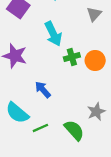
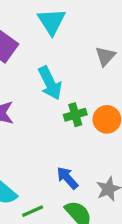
blue arrow: (43, 90) -> (67, 178), moved

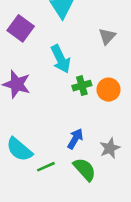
blue arrow: (67, 178) -> (75, 139), turned 72

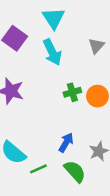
cyan arrow: (61, 59) -> (52, 52), moved

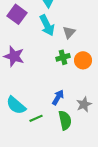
gray triangle: (96, 46) -> (69, 32), moved
green semicircle: (75, 171) -> (65, 120), turned 30

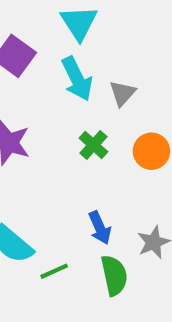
green cross: (63, 57) -> (93, 145), moved, turned -32
blue arrow: (58, 97) -> (100, 228), turned 126

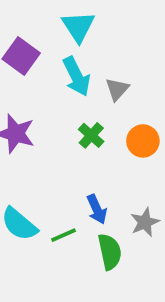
green line: (54, 271) -> (64, 235), moved

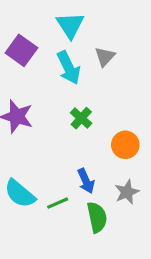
gray triangle: (117, 89) -> (105, 57), moved
orange circle: (143, 141) -> (125, 145), moved

